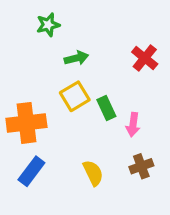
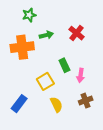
red cross: (145, 58) -> (77, 33), moved
yellow square: (75, 96) -> (45, 81), moved
orange cross: (26, 123) -> (22, 47), moved

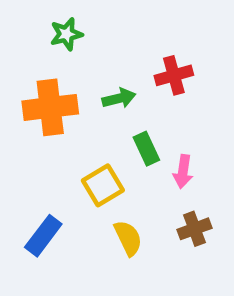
red cross: (77, 33) -> (174, 75), turned 35
green arrow: (46, 35) -> (119, 98), moved

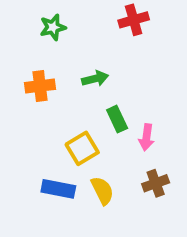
red cross: (174, 75) -> (134, 20), moved
orange cross: (50, 107) -> (40, 86), size x0.7
blue rectangle: (43, 236) -> (58, 189), moved, turned 64

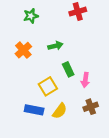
orange cross: (40, 86) -> (23, 50), turned -35
yellow semicircle: (102, 191) -> (60, 111), turned 63

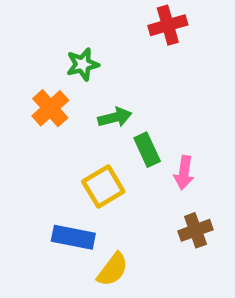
green star: (31, 16) -> (83, 64), moved
green arrow: (55, 46) -> (115, 117), moved
yellow semicircle: (60, 111) -> (113, 269), moved

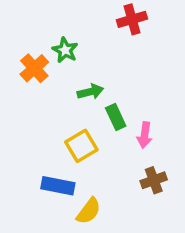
green star: (83, 64) -> (65, 50), turned -30
orange cross: (50, 108) -> (34, 68), moved

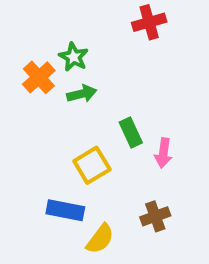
green arrow: (90, 92) -> (82, 94), moved
brown cross: (154, 180) -> (155, 216), moved

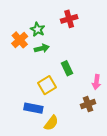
red cross: (149, 22) -> (69, 19), moved
pink arrow: (163, 153) -> (96, 82), moved
brown cross: (155, 216) -> (88, 104), moved

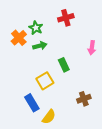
pink arrow: (96, 82) -> (92, 48), moved
blue rectangle: (33, 108) -> (32, 103), turned 48

